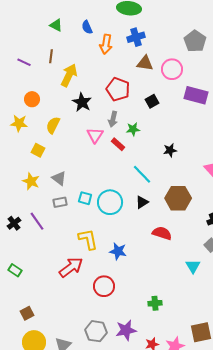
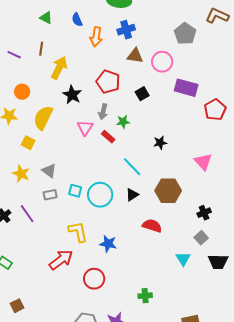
yellow semicircle: (53, 125) -> (43, 118), size x1.4

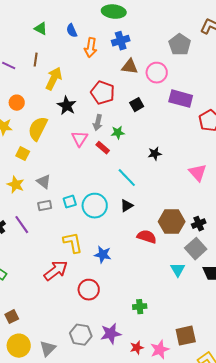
cyan square: (75, 191) -> (70, 202), turned -32
brown hexagon: (168, 191) -> (172, 222), moved
gray square: (201, 238) -> (196, 249), size x1.5

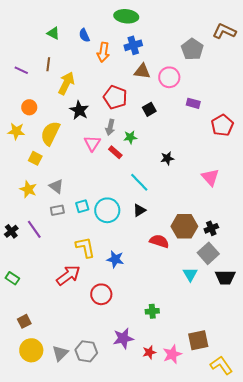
purple rectangle: (181, 99) -> (193, 103), size x0.6
gray hexagon: (81, 335) -> (86, 351), moved

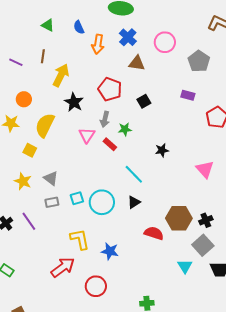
blue cross: (133, 45) -> (128, 37), turned -30
gray pentagon: (192, 49) -> (199, 61), moved
pink circle: (169, 77) -> (165, 42), moved

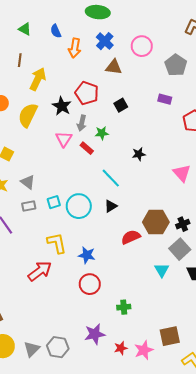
black star: (74, 102) -> (62, 106), moved
yellow semicircle: (45, 125) -> (28, 115), moved
red semicircle: (154, 233) -> (131, 237), turned -42
red circle: (96, 286) -> (90, 284), moved

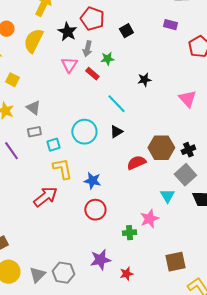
cyan square: (54, 202) -> (53, 145), moved
pink star: (144, 350) -> (149, 219), moved

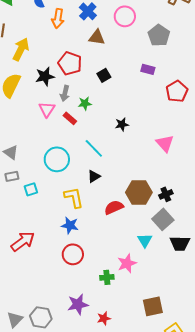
black star: (67, 32) -> (45, 76), turned 30
cyan circle: (84, 132) -> (57, 159), moved
yellow L-shape: (62, 169) -> (74, 197), moved

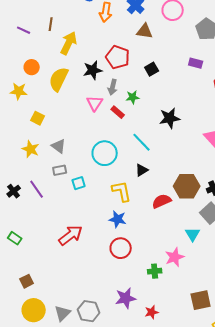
black star: (122, 124) -> (170, 118), size x1.5

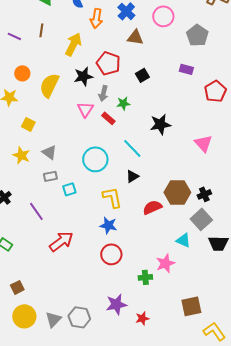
yellow arrow: (69, 43) -> (73, 44), moved
purple line: (37, 189) -> (36, 211), moved
cyan triangle: (193, 234) -> (183, 240), turned -35

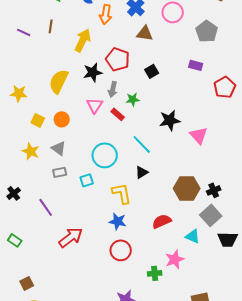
orange circle: (22, 73) -> (62, 119), moved
pink triangle: (203, 143) -> (199, 135), moved
cyan square: (69, 189) -> (87, 180), moved
red semicircle: (152, 207) -> (162, 221), moved

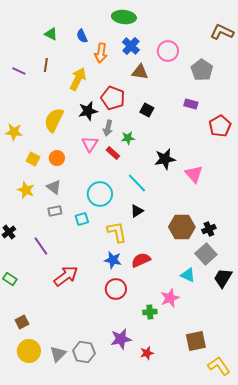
black square: (152, 71) -> (147, 110), turned -32
red semicircle: (162, 221) -> (141, 260), moved
black trapezoid: (228, 239) -> (223, 278), turned 120

